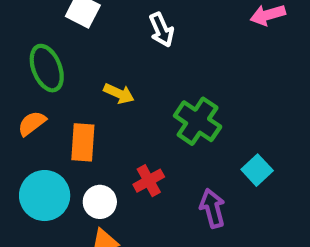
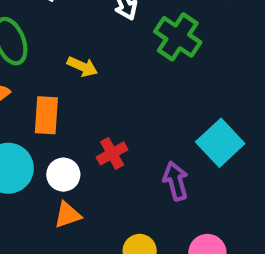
green cross: (198, 121) -> (178, 37), moved
cyan square: (257, 170) -> (220, 143), size x1.5

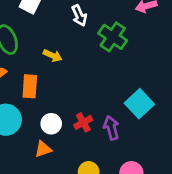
red cross: (112, 153) -> (83, 122), moved
white circle: (63, 175) -> (51, 124), moved

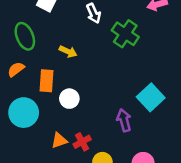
red cross: (83, 122) -> (82, 142), moved
white circle: (51, 124) -> (69, 99), moved

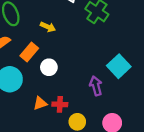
orange rectangle: (46, 81) -> (29, 52), turned 36
red cross: (82, 142) -> (60, 104), turned 32

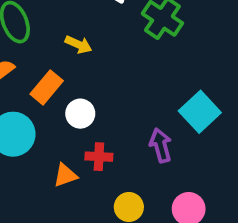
red cross: (60, 104) -> (99, 157), moved

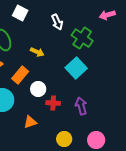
cyan square: (200, 112) -> (76, 68), moved
red cross: (99, 157) -> (53, 103), moved

